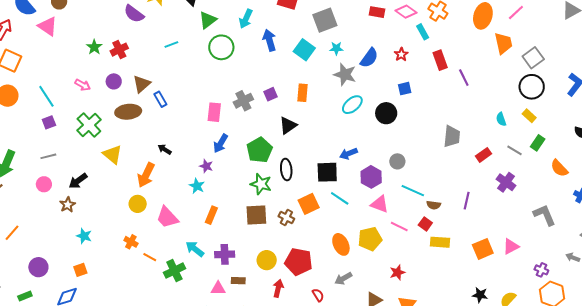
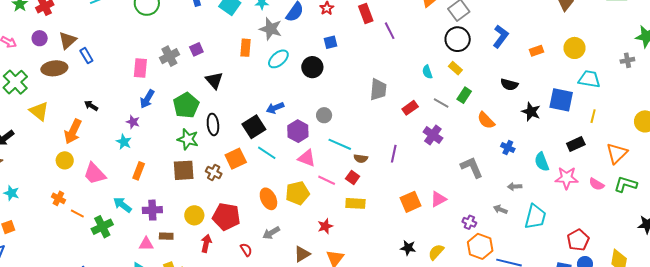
orange rectangle: (303, 93) -> (245, 48), moved
black triangle: (288, 126) -> (214, 80), turned -36
black square: (327, 172) -> (254, 127), turned -30
yellow rectangle: (440, 242) -> (355, 203), moved

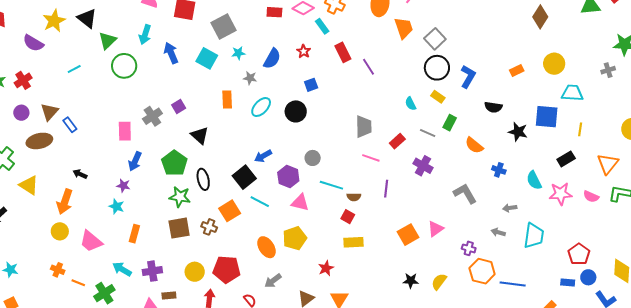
gray star: (271, 29) -> (250, 78), size x0.6
blue L-shape: (501, 36) -> (468, 77), moved
pink line: (327, 180) -> (371, 158), moved

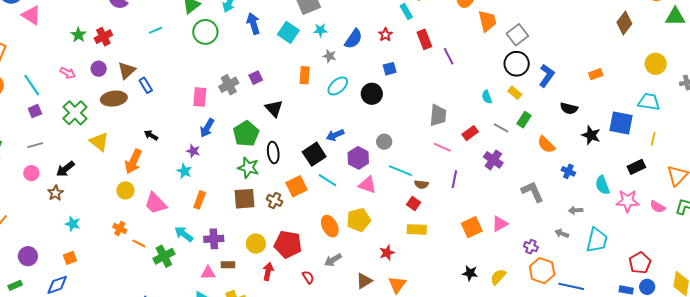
yellow circle: (554, 64) -> (656, 64), moved

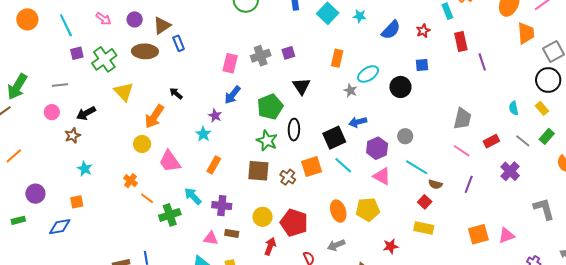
gray star: (330, 56) -> (350, 91), moved
purple square: (35, 111) -> (77, 53), moved

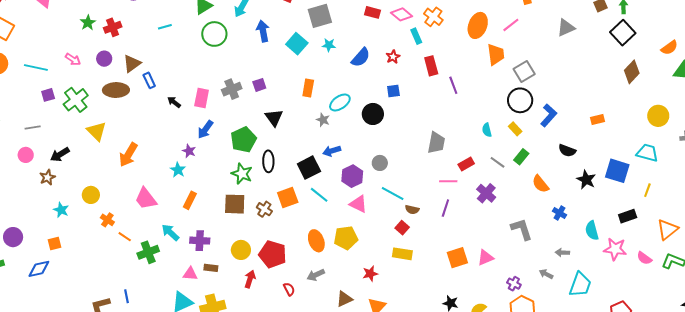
cyan line: (66, 25) -> (36, 68), turned -50
black arrow: (176, 93) -> (174, 102), moved
yellow circle: (142, 144) -> (91, 195), moved
pink line: (462, 151) -> (448, 181), moved, turned -30

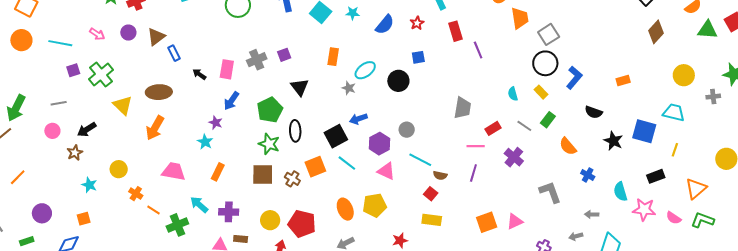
brown ellipse: (116, 90) -> (159, 92), moved
pink trapezoid: (146, 199) -> (174, 171), turned 140
gray arrow: (546, 274) -> (576, 236), turned -40

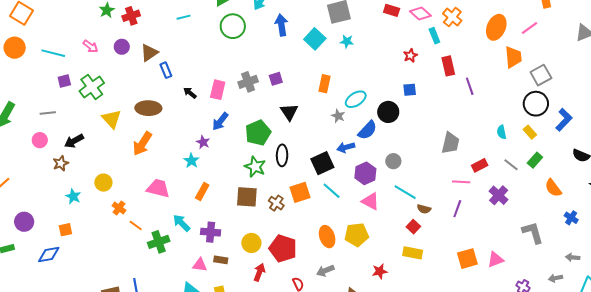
blue semicircle: (385, 25) -> (367, 130), moved

